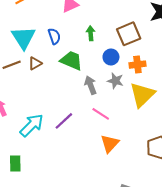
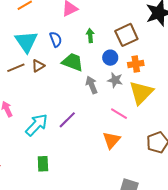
pink line: (101, 114) -> (119, 114), moved
green rectangle: (15, 163) -> (43, 164), moved

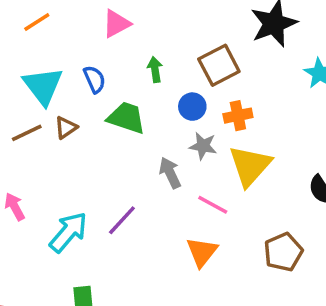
gray arrow: (92, 85) -> (170, 173), moved

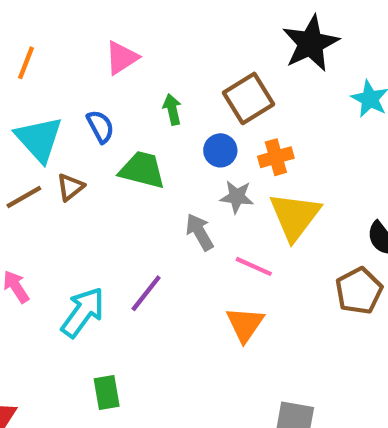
orange line: (37, 22) -> (26, 63), turned -32
brown pentagon: (283, 252) -> (359, 291), moved

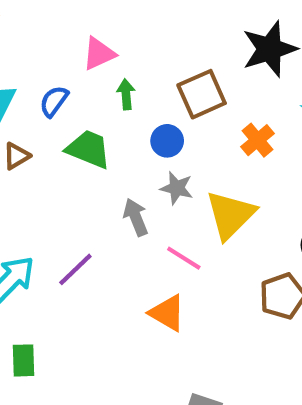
pink triangle: (122, 58) -> (99, 54), moved
blue semicircle: (100, 127) -> (54, 101), turned -124
orange cross: (276, 157) -> (257, 140), moved, turned -32
orange triangle: (245, 324) -> (167, 313), turned -42

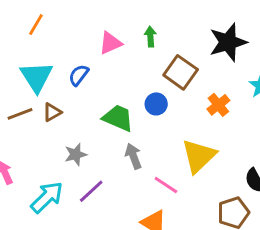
green arrow: (126, 94) -> (150, 37), moved
brown square: (202, 94) -> (181, 72), turned -32
green trapezoid: (89, 149) -> (118, 118), moved
gray star: (177, 188) -> (76, 154), moved, turned -30

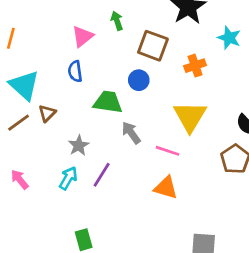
blue semicircle: (79, 75) -> (75, 71), moved, turned -30
orange cross: (218, 105) -> (195, 66), turned 35
cyan arrow: (47, 197) -> (68, 178), moved, size x0.7

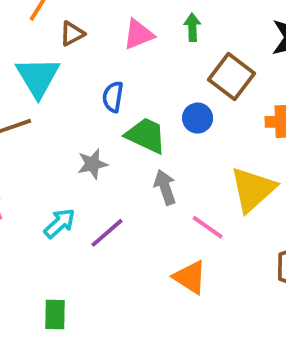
blue semicircle: (75, 71) -> (113, 97), moved
brown triangle: (47, 113) -> (72, 34), moved
gray star: (79, 145) -> (92, 164), moved

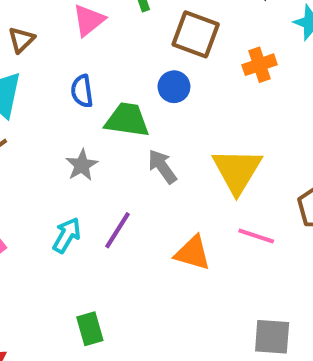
yellow triangle: (253, 189) -> (237, 171), moved
pink line: (208, 227) -> (256, 236), moved
orange triangle: (190, 277) -> (193, 253), moved

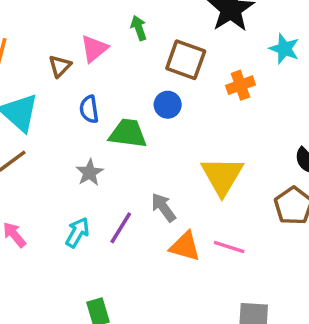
brown triangle: (21, 40) -> (60, 66), moved
gray arrow: (162, 167) -> (163, 207), moved
pink line: (256, 236) -> (229, 247), moved

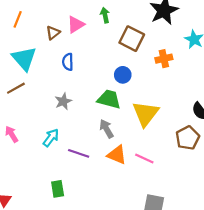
blue circle: (168, 105) -> (123, 75), moved
green trapezoid: (128, 133) -> (109, 99), moved
purple line: (121, 228) -> (79, 153), moved, turned 70

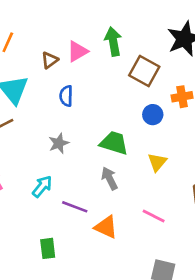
green arrow: (105, 15) -> (113, 41), size x1.5
blue circle: (123, 75) -> (153, 115), moved
yellow triangle: (145, 114) -> (157, 162), size x0.6
orange triangle: (117, 155) -> (106, 227), moved

